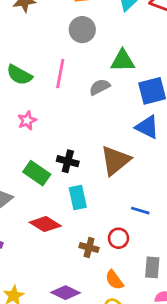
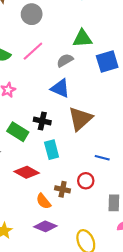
gray circle: (82, 30) -> (32, 14), moved
pink line: (60, 74) -> (33, 51), turned 40
blue triangle: (147, 127) -> (60, 88), moved
orange semicircle: (114, 280) -> (43, 201), moved

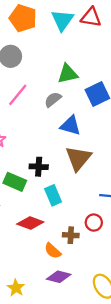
blue triangle: (60, 88) -> (70, 126), moved

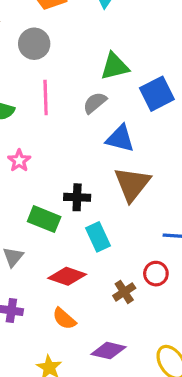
pink line: (18, 95) -> (46, 97), turned -40
brown cross: (71, 235) -> (124, 292), turned -35
orange semicircle: (53, 251) -> (64, 319), moved

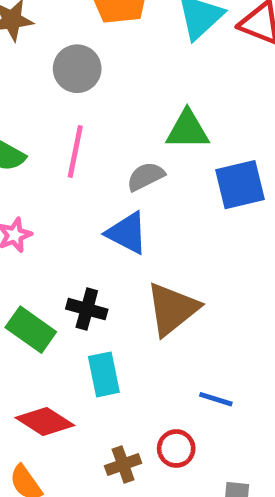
blue triangle: (120, 139) -> (127, 233), moved

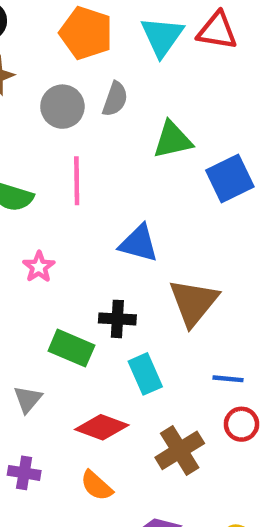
gray semicircle: (146, 176) -> (115, 99), moved, turned 148
blue line: (216, 399) -> (228, 379), moved
red circle: (176, 448) -> (241, 424), moved
brown cross: (123, 465) -> (180, 450), size x1.5

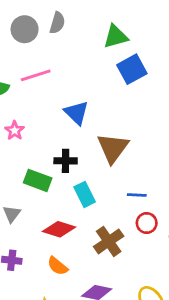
green triangle: (173, 140) -> (116, 37), moved
pink line: (77, 181) -> (36, 75), turned 76
blue triangle: (139, 243) -> (77, 113), turned 32

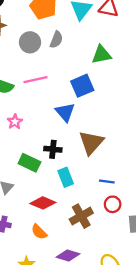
blue square: (132, 69) -> (82, 86), moved

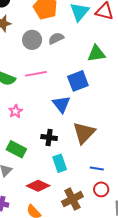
gray semicircle: (56, 40) -> (56, 38), turned -140
green rectangle: (29, 163) -> (16, 149), moved

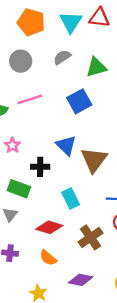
gray semicircle: (56, 38) -> (62, 57), moved
blue triangle: (61, 104) -> (66, 145), moved
black cross: (49, 138) -> (40, 167), moved

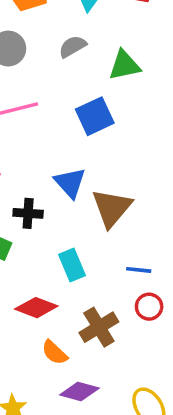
orange semicircle: (48, 258) -> (55, 353), moved

